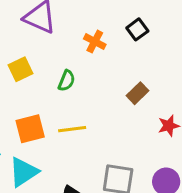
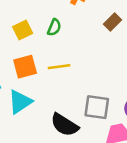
yellow square: (20, 69) -> (23, 30), moved
brown rectangle: (138, 93) -> (112, 22), moved

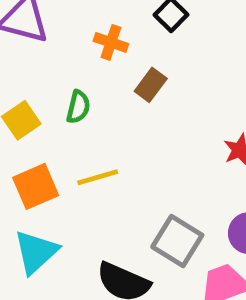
brown rectangle: (112, 22) -> (151, 85), moved
gray square: (97, 107) -> (177, 241), turned 32

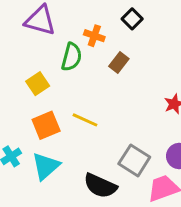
green semicircle: (78, 107) -> (72, 57), moved, size x1.4
yellow line: (98, 177) -> (85, 120), turned 40

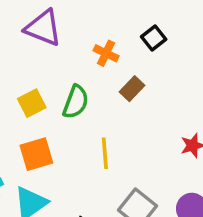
green semicircle: (72, 57) -> (76, 102), moved
yellow line: (85, 120) -> (105, 153), moved, turned 55

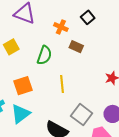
brown rectangle: (132, 89) -> (76, 47), turned 72
yellow square: (32, 103) -> (11, 47), moved

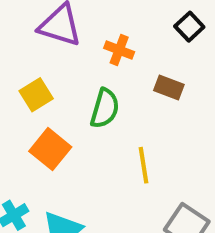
orange cross: (61, 27) -> (119, 50), moved
orange square: (23, 86) -> (50, 149), moved, turned -30

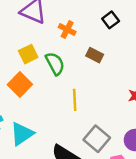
yellow square: (36, 95) -> (28, 54), moved
green semicircle: (105, 108) -> (55, 64), turned -50

